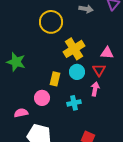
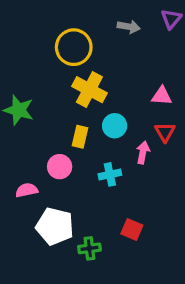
yellow cross: (74, 49) -> (89, 90), moved, turned -30
red triangle: (99, 70) -> (165, 132), moved

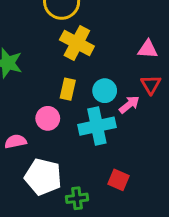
cyan circle: (115, 126) -> (105, 91), moved
pink arrow: (143, 152) -> (129, 105), turned 40
cyan cross: (110, 174) -> (97, 126), size x1.6

